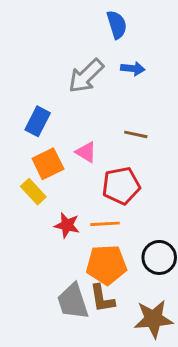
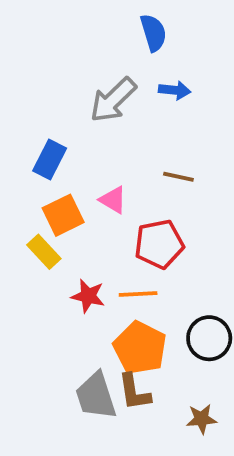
orange pentagon: (106, 265) -> (140, 348), turned 30
brown star: (153, 319) -> (201, 419), size x0.6

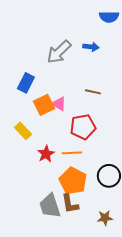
blue semicircle: (153, 33) -> (109, 17), moved, turned 108
orange square: (63, 215) -> (44, 105), moved
red star: (88, 296) -> (46, 154), turned 30

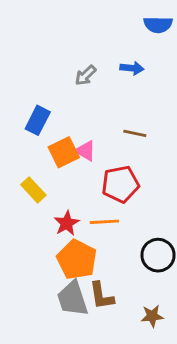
gray arrow: (59, 52) -> (86, 75), size x0.6
orange pentagon: (73, 181) -> (77, 259), moved

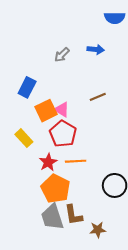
brown line: (135, 133) -> (98, 97), turned -35
red pentagon: (120, 184) -> (63, 134), moved, turned -30
brown star: (152, 316) -> (98, 230), moved

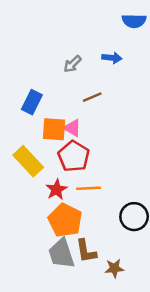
brown line: (98, 97) -> (92, 97), moved
orange square: (46, 111) -> (54, 129), turned 30
yellow rectangle: (24, 138) -> (28, 161), size x1.4

